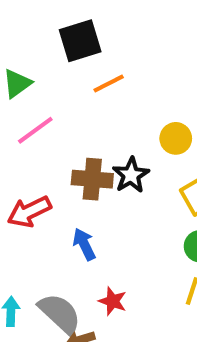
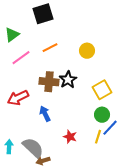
orange line: (109, 83) -> (50, 48), moved
yellow circle: (176, 138) -> (87, 51), moved
red star: (113, 301) -> (70, 137), moved

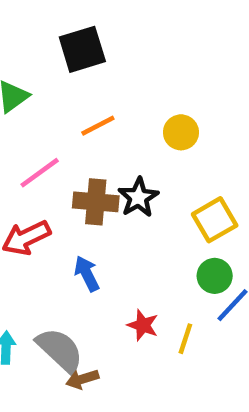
pink line: (21, 58) -> (40, 173), moved
yellow line: (98, 137) -> (185, 339), moved

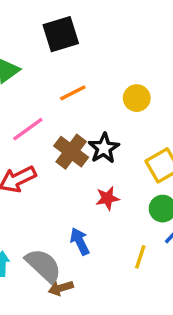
brown cross: (96, 202) -> (71, 152), turned 32
blue arrow: (87, 274) -> (80, 241), moved
red star: (143, 325) -> (107, 198), moved, turned -30

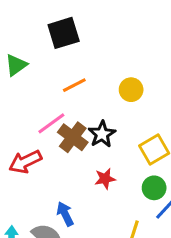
pink line: (28, 129) -> (51, 123), moved
blue arrow: (80, 241) -> (65, 214), moved

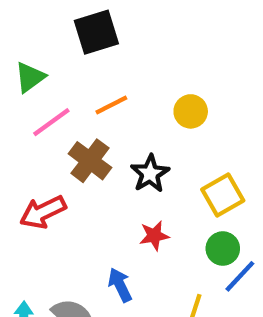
pink line: (51, 123) -> (51, 122), moved
brown cross: (73, 137) -> (90, 161), moved
blue arrow: (65, 214) -> (120, 285), moved

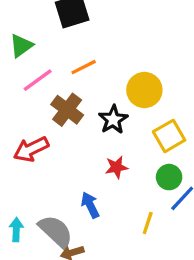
yellow circle: (191, 111) -> (144, 90), moved, size x1.4

